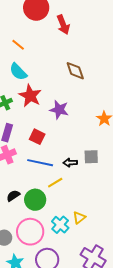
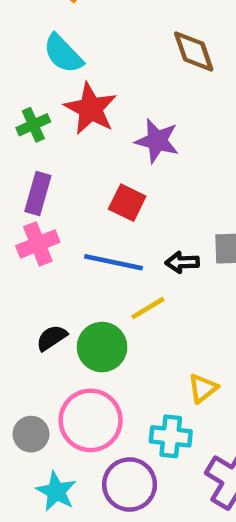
red square: (37, 137) -> (127, 203), moved
cyan cross: (60, 225) -> (171, 436), moved, turned -36

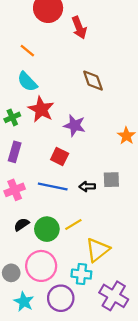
pink cross: (38, 244) -> (15, 190), moved
yellow line: (148, 308) -> (73, 224), moved
yellow triangle: (203, 388) -> (98, 250), size x1.6

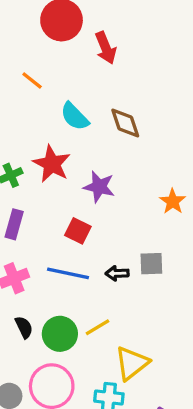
cyan semicircle: (27, 82) -> (75, 116), moved
black semicircle: (22, 224) -> (24, 327), turned 98

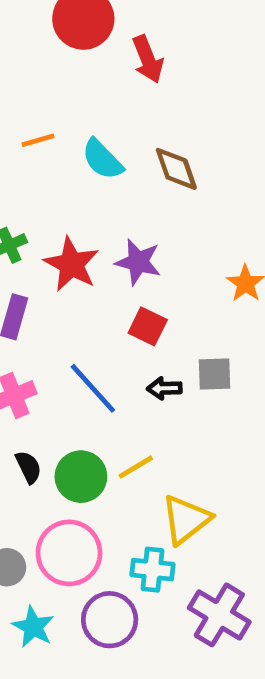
orange line: (32, 81) -> (38, 140), moved, turned -55
red star: (52, 164) -> (71, 264), moved
red square: (78, 231) -> (148, 326), moved
blue line: (68, 273) -> (93, 388), turned 36

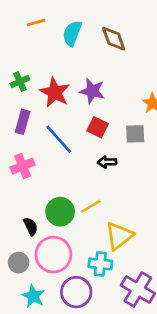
cyan semicircle: (102, 159) -> (72, 33), turned 65
gray square: (214, 374) -> (135, 134), moved
blue line: (93, 388) -> (59, 139), moved
black semicircle: (28, 467) -> (31, 226), moved

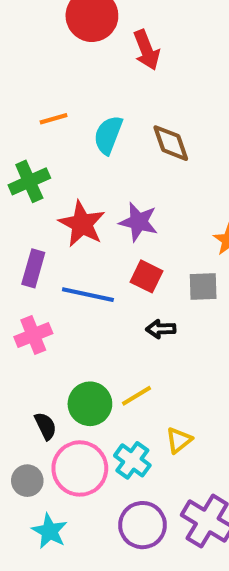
green cross: (20, 82) -> (29, 181), moved, size x1.4
blue line: (59, 139) -> (88, 295), turned -36
yellow triangle: (119, 236) -> (179, 440), size x0.6
cyan cross: (100, 264) -> (132, 460), moved, turned 30
purple circle: (76, 292) -> (142, 525), moved

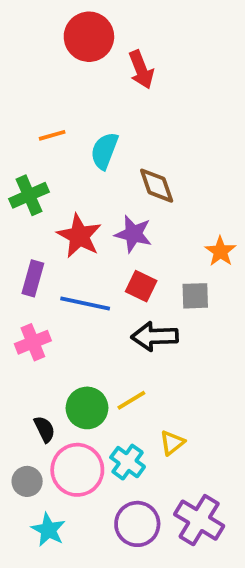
brown diamond: (171, 143) -> (157, 186), moved
black arrow: (161, 329) -> (155, 336), size x1.6

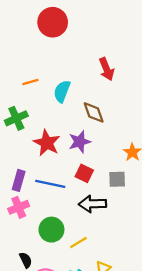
red arrow: (141, 70) -> (107, 69), moved
purple star: (133, 234) -> (80, 142), turned -30
purple rectangle: (33, 278) -> (19, 180), moved
green circle: (87, 408) -> (51, 230), moved

